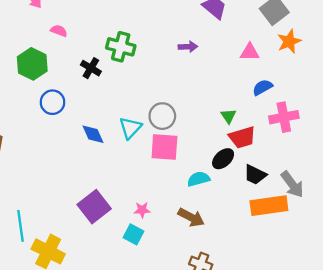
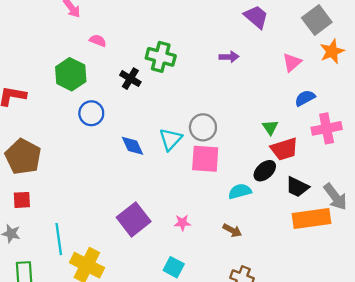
pink triangle: (250, 52) -> (292, 62), turned -42
brown arrow: (191, 217) -> (232, 230), size x0.7
cyan square: (134, 234) -> (174, 267), moved

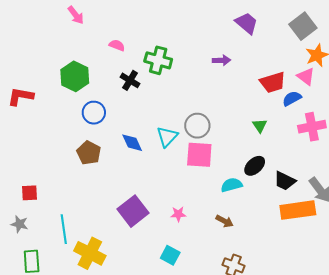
pink semicircle: (98, 41) -> (117, 45), moved
pink triangle: (292, 62) -> (306, 76), moved, turned -42
red trapezoid: (284, 149) -> (273, 82), moved
brown pentagon: (23, 157) -> (89, 153), moved, size x0.7

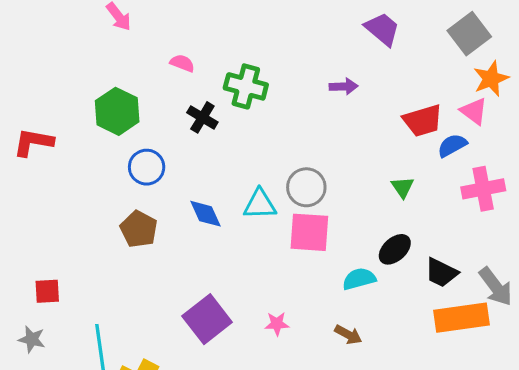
cyan triangle: (167, 137) -> (260, 204), turned 45

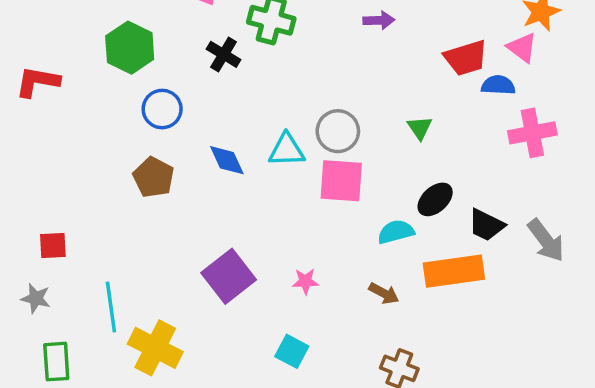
blue semicircle: (452, 145) -> (498, 85), turned 32
green triangle: (403, 187) -> (420, 128), moved
orange rectangle: (461, 318) -> (454, 271), moved

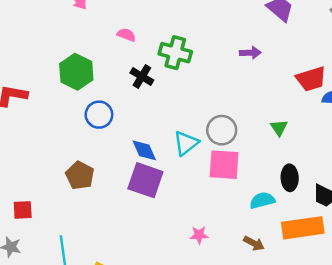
cyan triangle: (287, 150) -> (186, 143), turned -36
brown pentagon: (154, 177) -> (80, 175), moved
black ellipse: (435, 199) -> (290, 178), turned -50
purple square: (229, 276) -> (145, 180), moved, turned -33

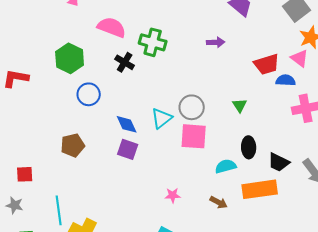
pink semicircle: (126, 35) -> (112, 27), size x1.8
brown pentagon: (80, 175) -> (73, 145), turned 30
purple square: (145, 180) -> (128, 149), size x0.7

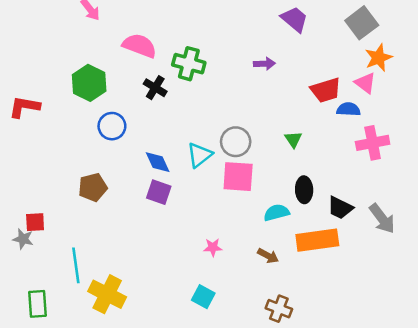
gray star: (15, 205) -> (23, 239), moved

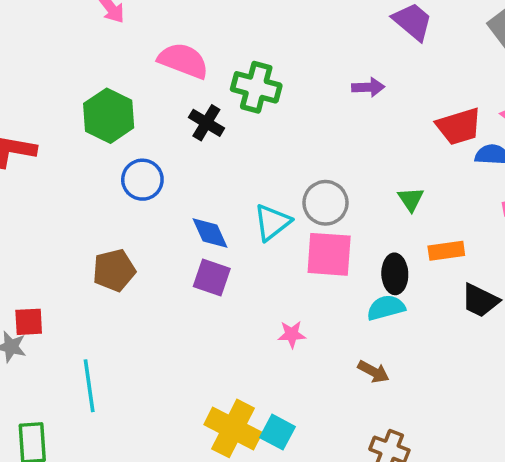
black ellipse: (304, 190) -> (395, 274), moved
orange rectangle: (317, 240) -> (446, 251), moved, size x0.6
pink star: (213, 247) -> (292, 334), moved
yellow cross: (107, 294) -> (233, 428), moved

